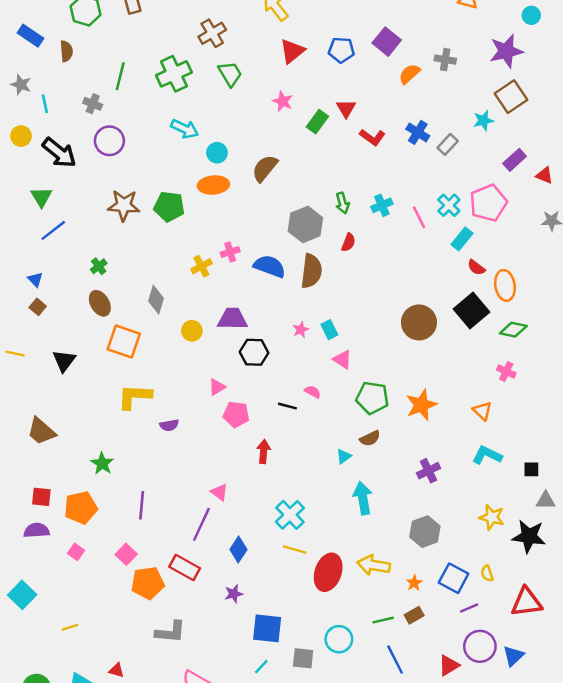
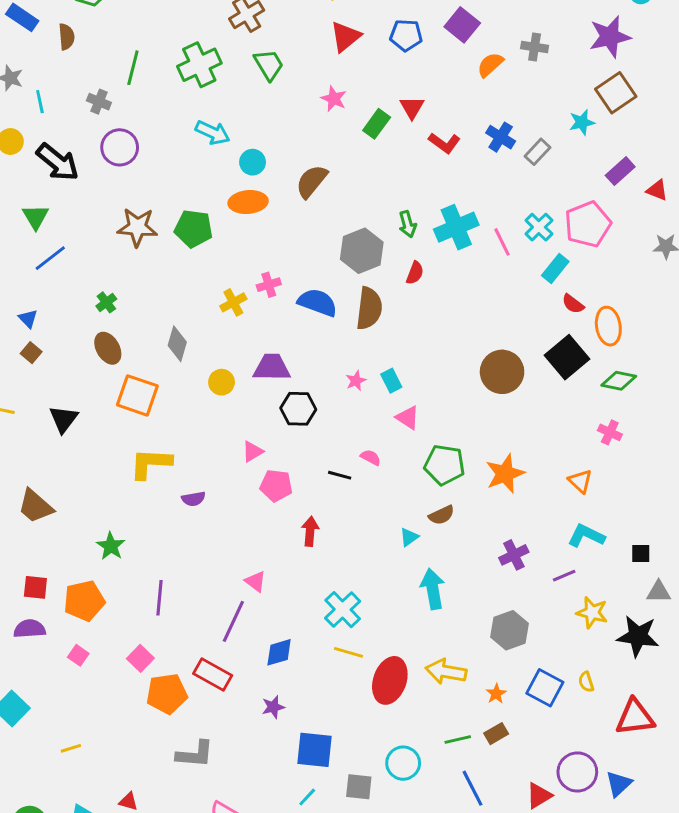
cyan cross: (382, 205) -> (456, 227), size x1.6
blue diamond: (238, 550) -> (279, 652), turned 40
purple line: (469, 608) -> (564, 576), moved

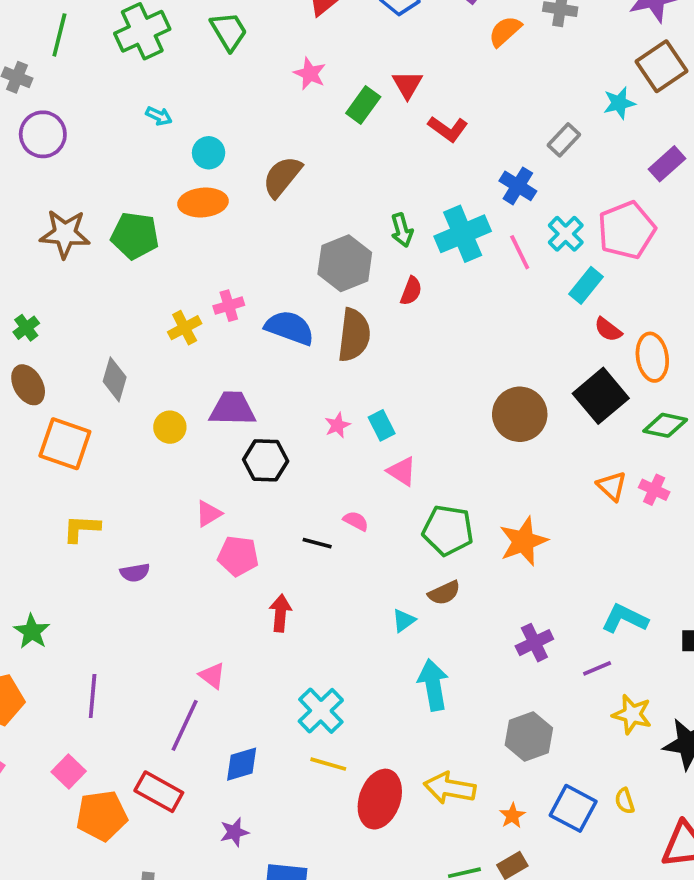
cyan arrow: (213, 133) -> (159, 116), size x0.6
blue cross: (501, 137) -> (518, 186), moved
yellow L-shape: (151, 463) -> (81, 528), size x0.7
orange triangle: (580, 481) -> (612, 486), moved

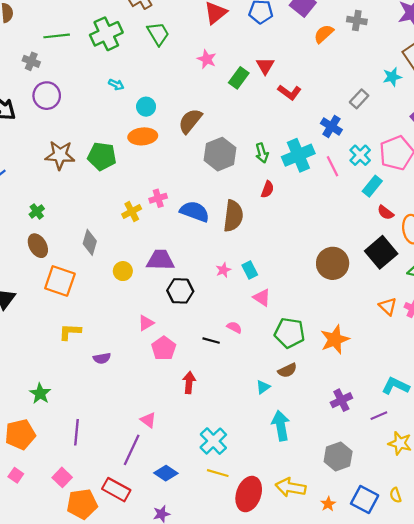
green line: (59, 35) -> (57, 36), turned 70
gray hexagon: (345, 263) -> (220, 154), moved
pink pentagon: (238, 556) -> (164, 348), turned 30
blue diamond: (242, 764) -> (166, 473), turned 50

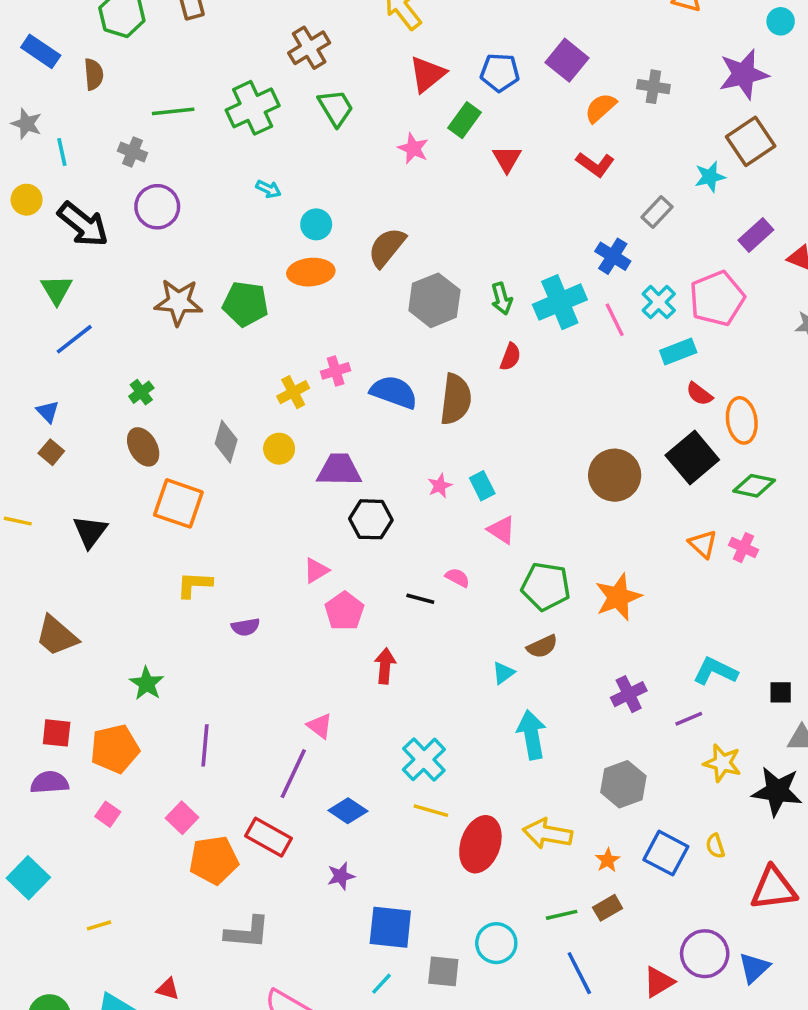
green rectangle: (239, 78) -> (464, 120), moved
red L-shape: (290, 92) -> (595, 164), moved
cyan rectangle: (372, 186) -> (678, 352), turned 30
yellow circle: (123, 271) -> (279, 449), moved

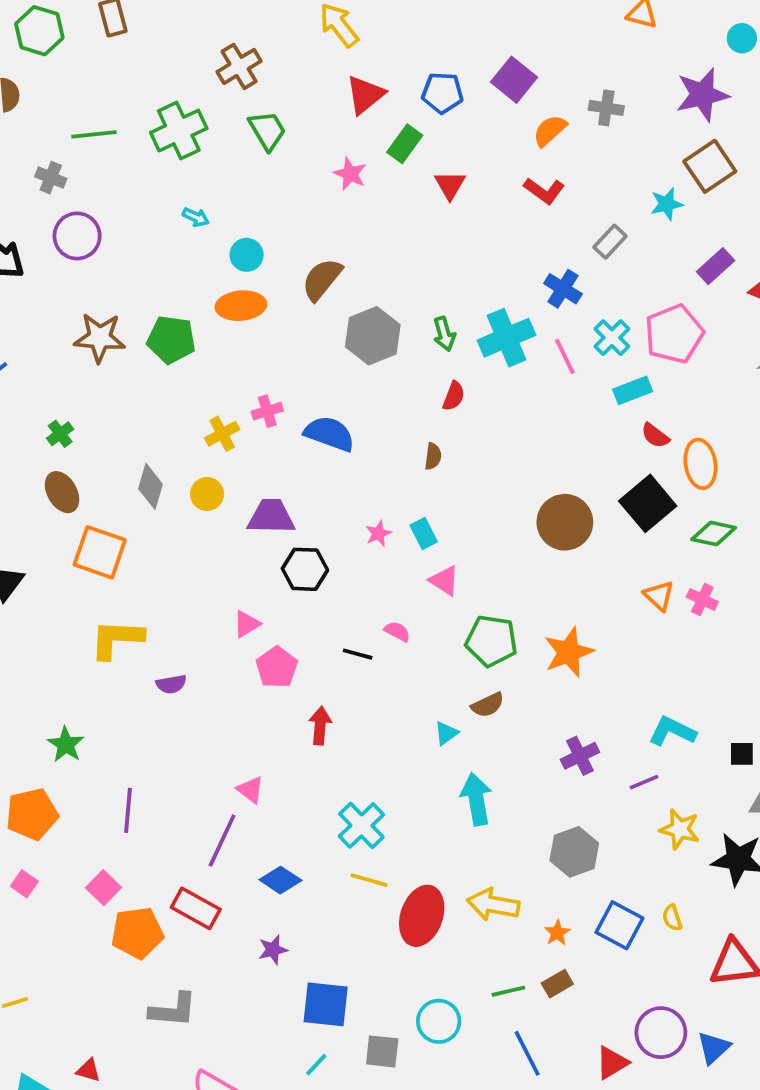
brown semicircle: (456, 399) -> (433, 456), moved, size x0.5
yellow L-shape: (194, 585) -> (117, 639), size x1.4

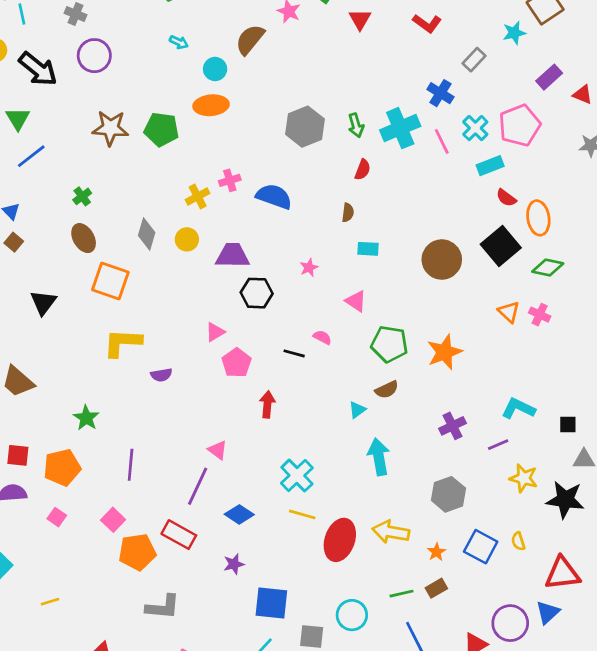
brown semicircle: (322, 279) -> (250, 39), moved
cyan rectangle: (424, 534) -> (368, 249), moved, turned -60
blue triangle: (714, 1048) -> (548, 612), moved

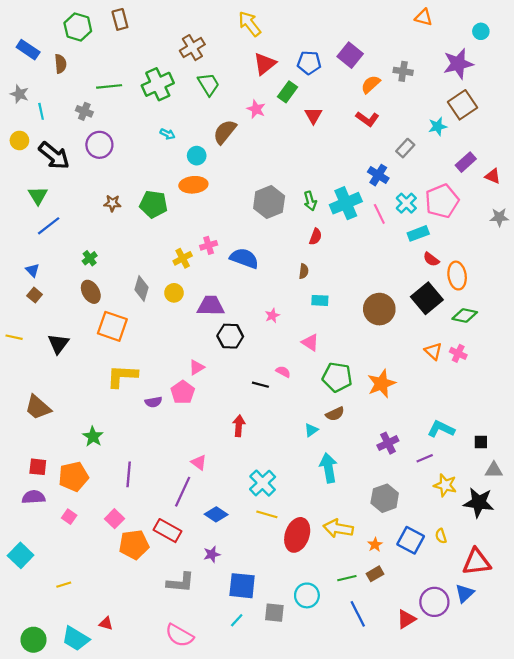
brown star: (110, 128) -> (112, 203), size x0.6
pink pentagon: (237, 363) -> (183, 392), moved
gray L-shape: (163, 607) -> (180, 582), moved

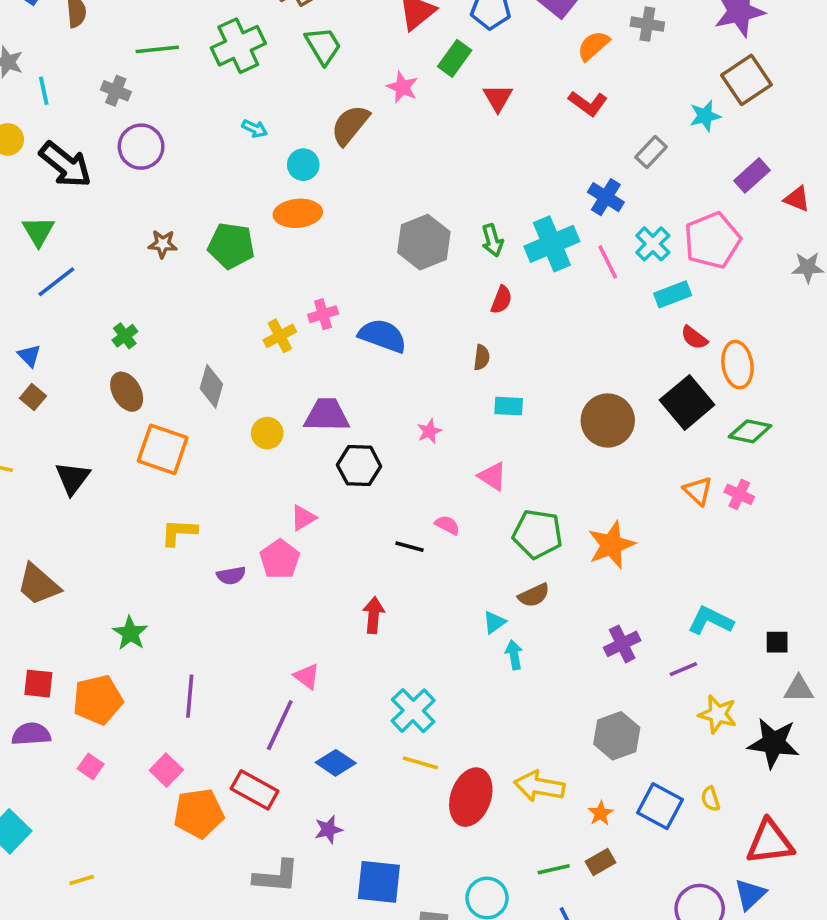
yellow circle: (174, 293) -> (267, 433), moved
yellow L-shape: (122, 376) -> (179, 532), size x0.7
cyan arrow: (329, 468) -> (514, 655), moved, size x0.6

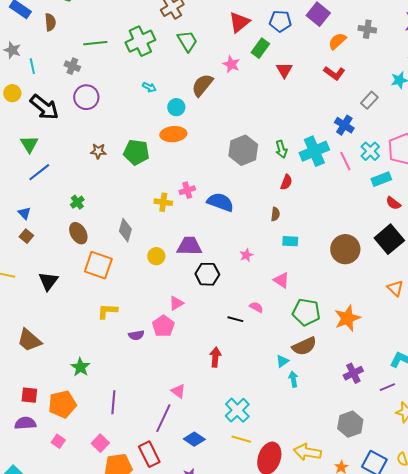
yellow cross: (280, 336) -> (163, 202), turned 36
brown semicircle: (534, 595) -> (304, 346), size x1.4
red rectangle: (255, 790) -> (149, 454), turned 35

